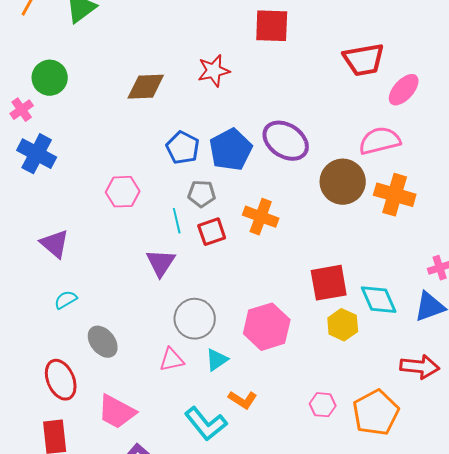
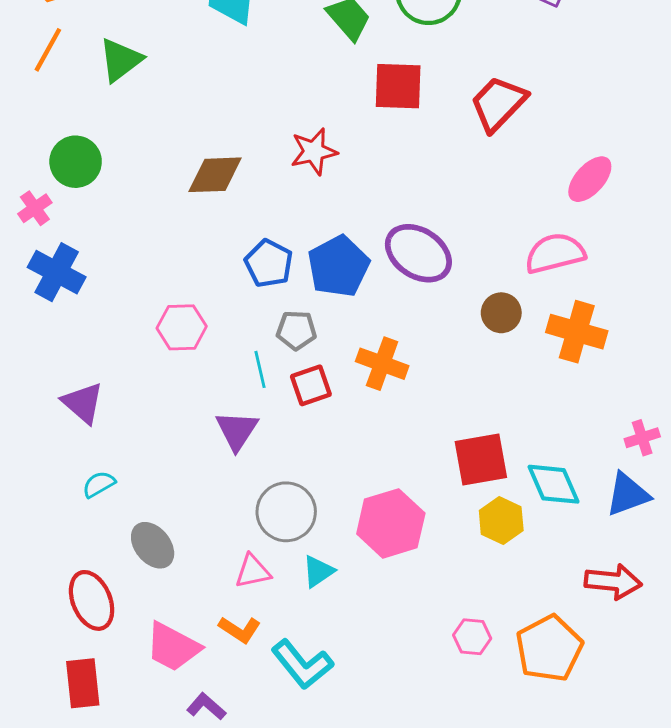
red trapezoid: (364, 60) -> (498, 104), moved, turned 144
brown circle: (343, 182) -> (501, 313), size x0.6
orange L-shape: (243, 400) -> (240, 629), moved

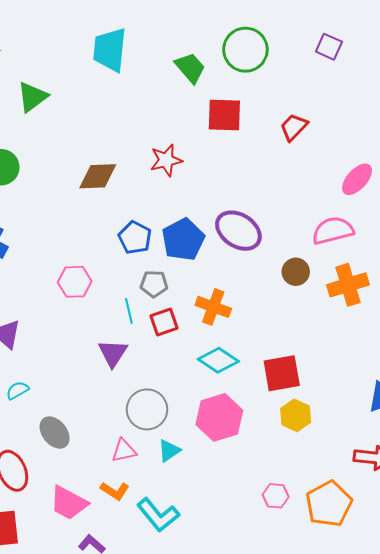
red trapezoid: (498, 104) -> (294, 127), size x0.7
orange cross: (577, 332) -> (348, 285), turned -33
cyan diamond: (554, 484) -> (218, 360), moved, turned -33

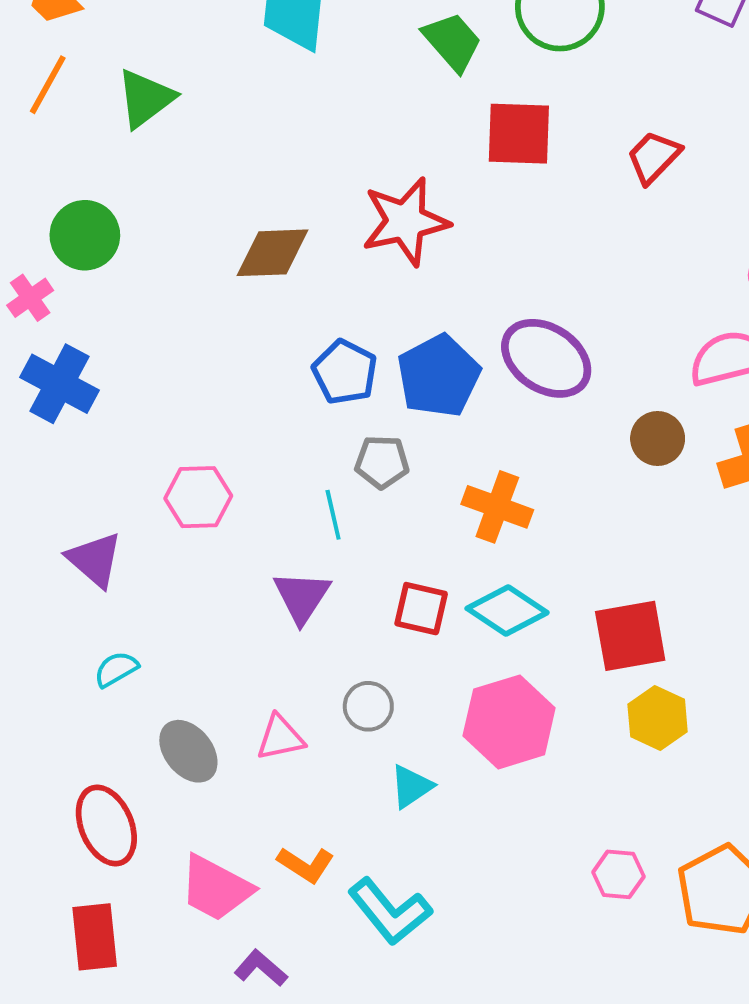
red star: (166, 160) -> (405, 222), size x1.4
pink hexagon: (75, 282) -> (198, 497), moved
red square: (164, 322) -> (421, 609), moved, turned 32
gray circle: (147, 409) -> (368, 706), size x0.6
pink triangle: (124, 451) -> (280, 738), moved

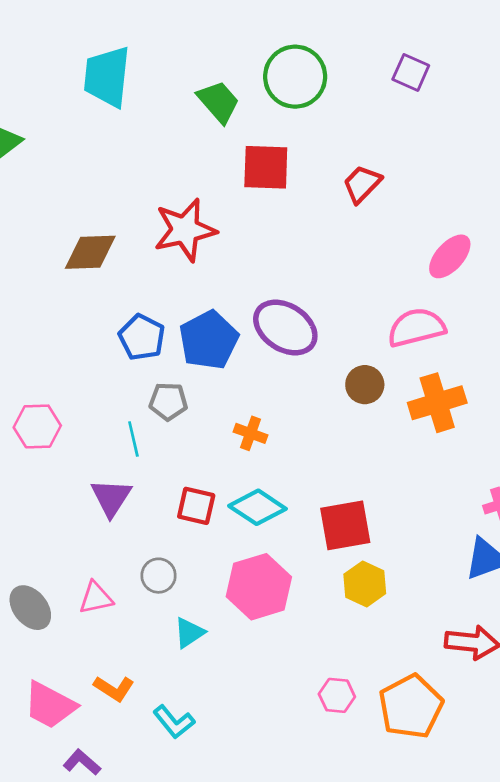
orange cross: (497, 507) -> (251, 433), size x0.7
cyan L-shape: (390, 912) -> (174, 722), size x0.7

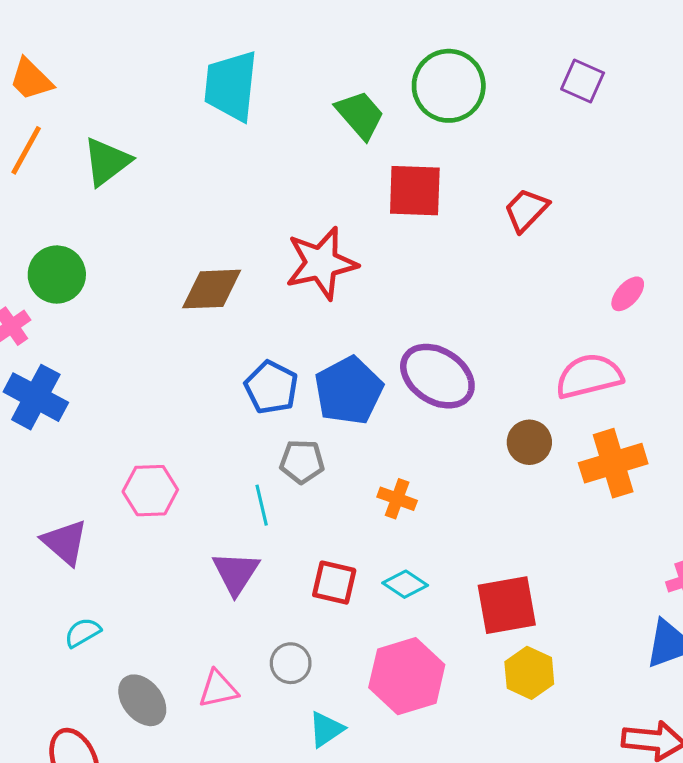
pink ellipse: (450, 256) -> (628, 294), size x0.7
cyan diamond: (257, 507) -> (405, 584), size x0.7

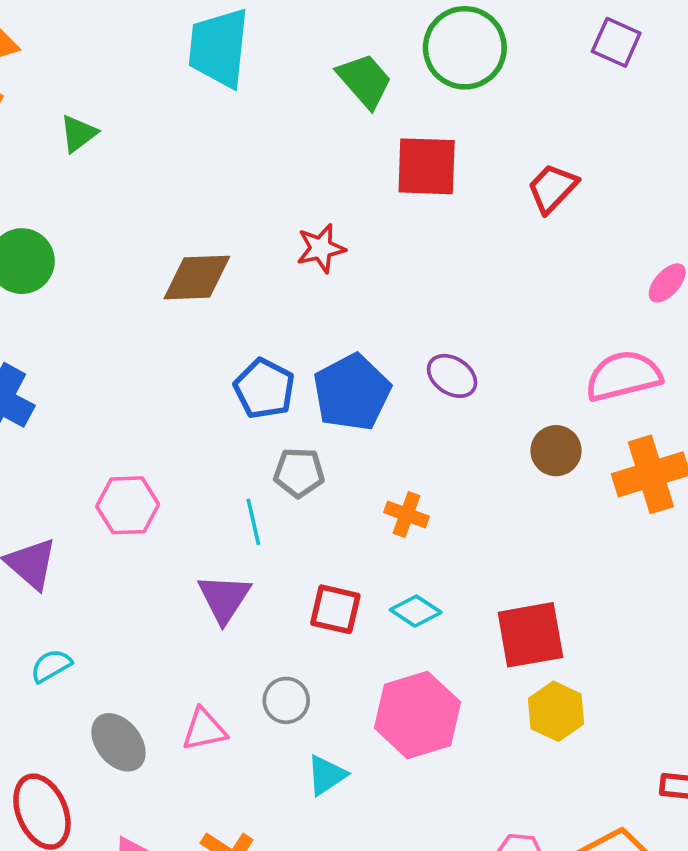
green triangle: (107, 162) -> (78, 133), size x0.7
red star: (321, 263) -> (321, 248), size x0.6
purple ellipse: (437, 376) -> (452, 376), size x0.6

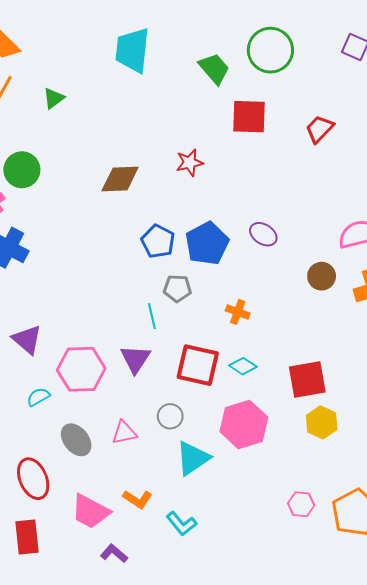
pink hexagon: (128, 505) -> (81, 369), moved, size x1.4
red square: (335, 609) -> (198, 365), size x1.5
cyan triangle: (326, 775) -> (193, 458), size x1.5

